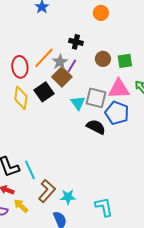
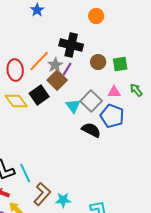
black cross: (76, 42) -> (71, 45), size x1.6
pink triangle: (119, 89) -> (114, 92), size x0.6
yellow diamond: (21, 98) -> (16, 101), turned -45
gray square: (96, 98) -> (91, 101), turned 30

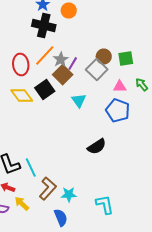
orange circle: (96, 16) -> (69, 10), moved
black cross: (71, 45) -> (44, 26), moved
gray square: (91, 101) -> (97, 70), moved
black semicircle: (91, 130) -> (97, 146), moved, turned 120

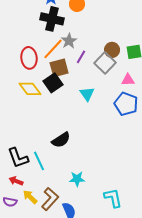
gray star: (61, 60) -> (69, 41), moved
brown square: (63, 74) -> (59, 68), moved, turned 30
black semicircle: (97, 146) -> (61, 140), moved
brown L-shape: (48, 188) -> (50, 199), moved
cyan star: (69, 194) -> (77, 179), moved

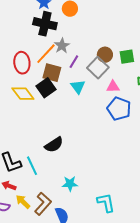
brown square: (59, 68) -> (52, 73), turned 30
pink triangle: (128, 80) -> (113, 87), moved
cyan triangle: (87, 94) -> (78, 87), moved

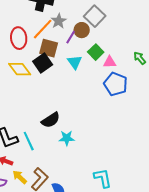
brown circle: (105, 55) -> (82, 30), moved
green square: (127, 57) -> (96, 52), moved, turned -35
gray square: (98, 68) -> (95, 16), moved
cyan star: (70, 184) -> (67, 138), moved

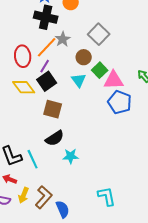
brown circle: (82, 30) -> (84, 57), moved
purple line: (71, 37) -> (45, 66), moved
brown square: (49, 48) -> (53, 109), moved
pink triangle: (110, 62) -> (114, 80), size x1.5
yellow arrow: (20, 177) -> (24, 195), turned -112

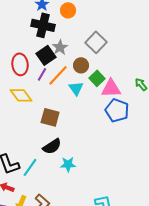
orange line: (47, 47) -> (58, 75), moved
black square: (47, 81) -> (46, 55), moved
cyan line: (33, 159) -> (30, 167), turned 60

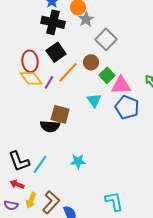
gray star: (60, 47) -> (86, 19), moved
purple line: (42, 74) -> (49, 82), moved
cyan triangle: (76, 88) -> (94, 100), moved
yellow diamond: (21, 95) -> (31, 78), moved
black semicircle: (52, 146) -> (50, 126), moved, turned 36

